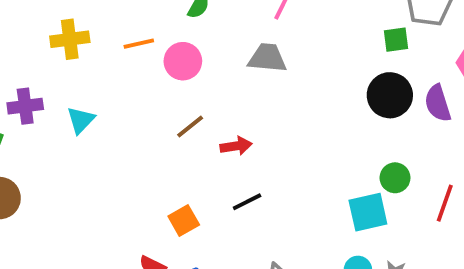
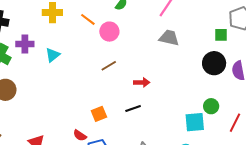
orange line: (139, 44) -> (88, 19), turned 42
gray trapezoid: (267, 58) -> (169, 38), moved
red arrow: (236, 146) -> (142, 82), moved

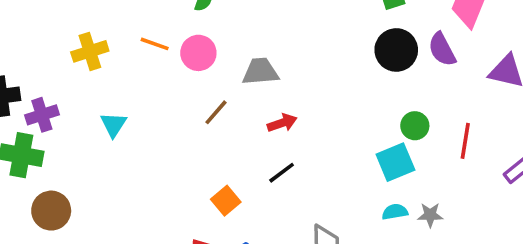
gray trapezoid: (169, 38) -> (260, 72), moved
purple cross: (25, 44) -> (42, 115), moved

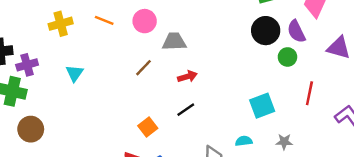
pink circle: (198, 53) -> (145, 21), moved
green circle: (415, 126) -> (287, 57), moved
cyan semicircle: (395, 212) -> (244, 141), moved

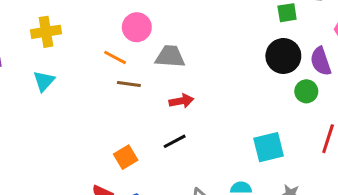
orange line: (104, 20) -> (115, 57), moved
yellow cross: (61, 24) -> (46, 32), moved
brown line: (143, 68) -> (129, 84), turned 48

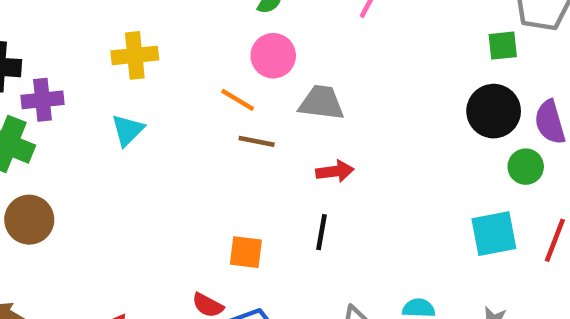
black line: (175, 141) -> (321, 232), turned -55
cyan square: (269, 147) -> (494, 234), moved
orange square: (126, 157) -> (246, 252), turned 35

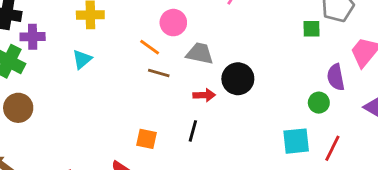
black circle: (494, 111) -> (238, 79), moved

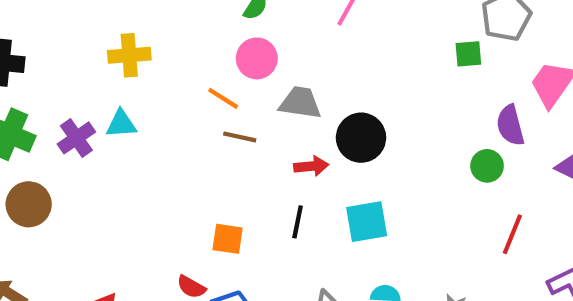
purple cross: (33, 37) -> (76, 138), moved, turned -30
cyan triangle: (82, 59) -> (121, 124), turned 40
cyan square: (296, 141) -> (367, 222), moved

